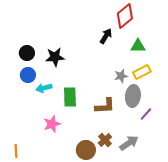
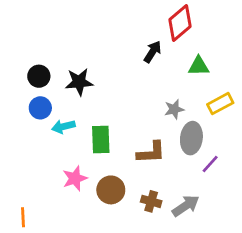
yellow rectangle: (142, 72) -> (220, 104), moved
brown cross: (105, 140) -> (151, 201), turned -32
brown circle: (86, 150) -> (111, 190), moved

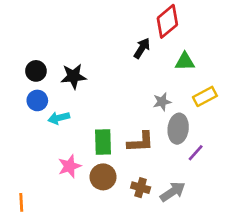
green rectangle: (101, 140) -> (103, 142), moved

